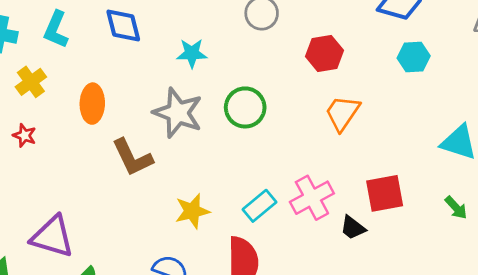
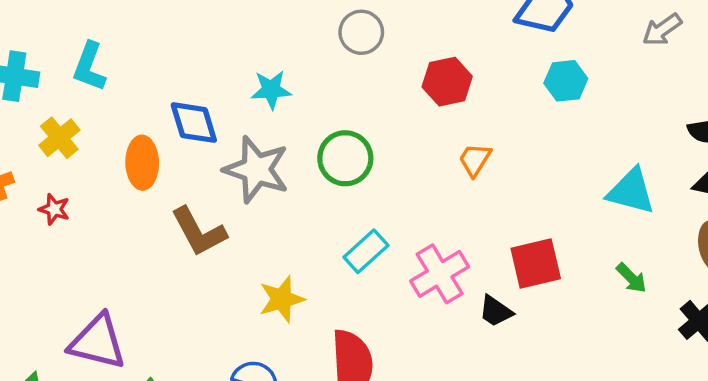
blue diamond: (123, 26) -> (194, 123), moved
orange trapezoid: (342, 113) -> (475, 160), size x0.7
cyan rectangle: (260, 206) -> (366, 251), moved

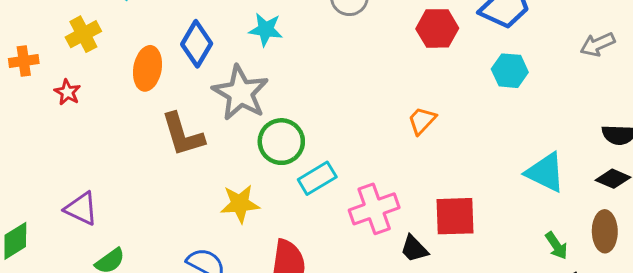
red hexagon: (447, 82) -> (437, 28), moved
blue diamond: (194, 123) -> (197, 44), turned 36
green circle: (345, 158) -> (281, 142), moved
green arrow: (631, 278) -> (556, 246), moved
purple triangle: (98, 342) -> (81, 209), size x0.7

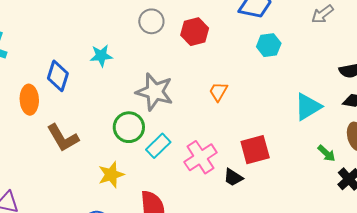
red hexagon: (437, 28) -> (195, 32), moved
gray star: (240, 93) -> (155, 92), moved
cyan triangle: (545, 172) -> (308, 107), turned -44

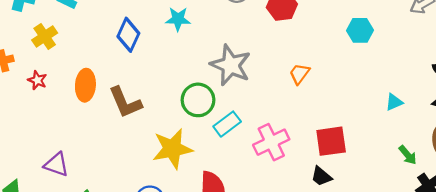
orange ellipse: (29, 100) -> (85, 85), moved
cyan triangle: (308, 107) -> (394, 102), size x0.6
yellow star: (111, 175) -> (172, 149), size x1.4
black trapezoid: (233, 177) -> (321, 176), moved

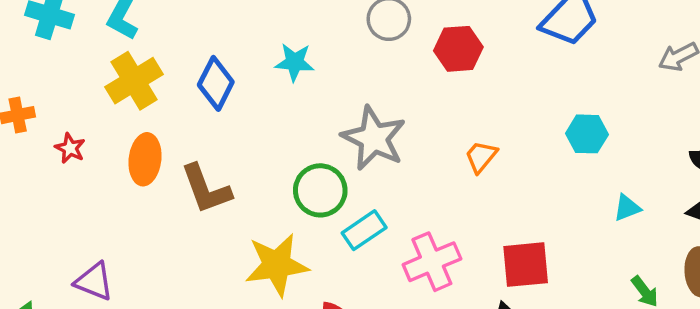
cyan hexagon: (360, 30) -> (587, 134), moved
yellow cross: (45, 36) -> (134, 81), moved, size x1.4

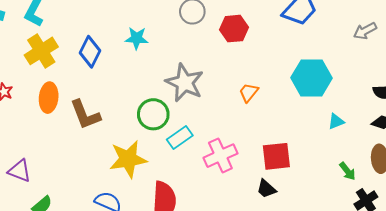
cyan hexagon: (587, 134) -> (311, 78), size x1.6

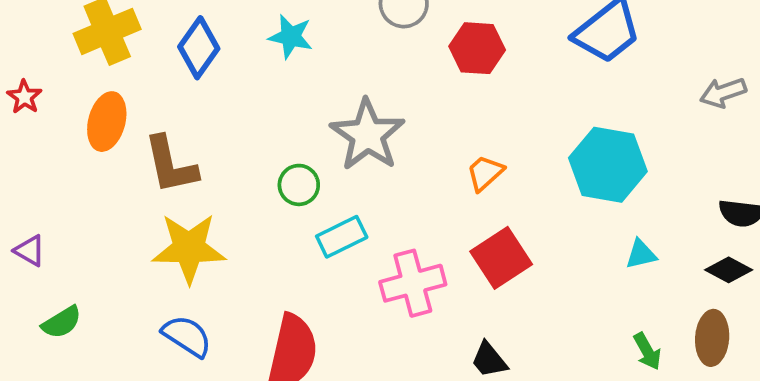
green circle: (153, 114) -> (299, 185), size x0.7
red square: (276, 156) -> (501, 258), moved, turned -36
yellow star: (128, 159) -> (189, 248), moved
purple triangle: (20, 171) -> (30, 251), size x0.7

